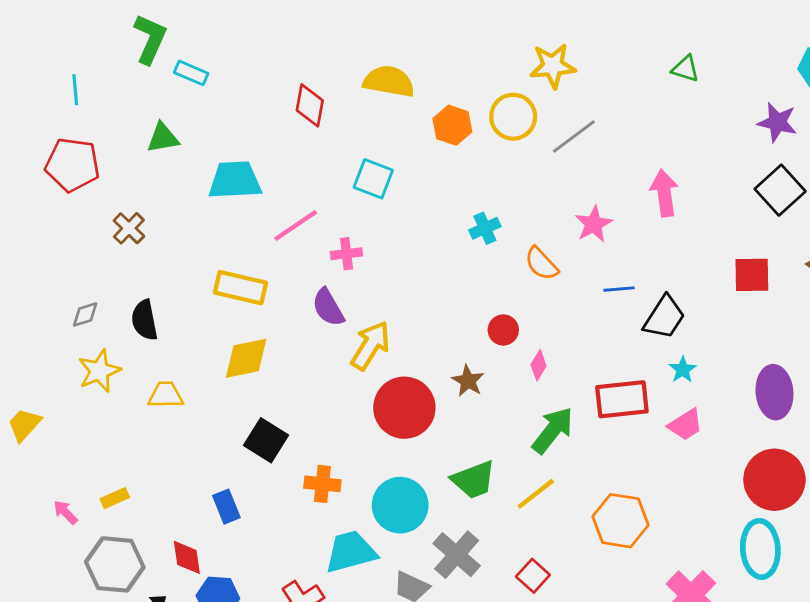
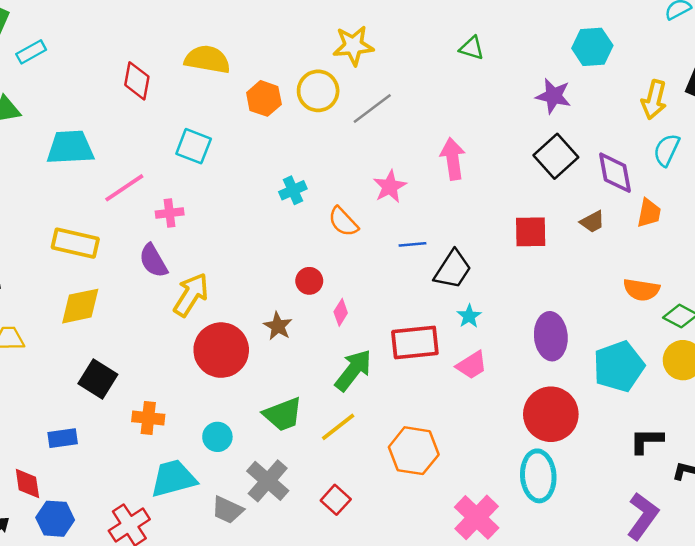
cyan rectangle: (191, 73) -> (31, 52), turned -52
cyan circle: (400, 505) -> (217, 437), size x0.6
blue rectangle: (226, 507) -> (63, 438), turned -76

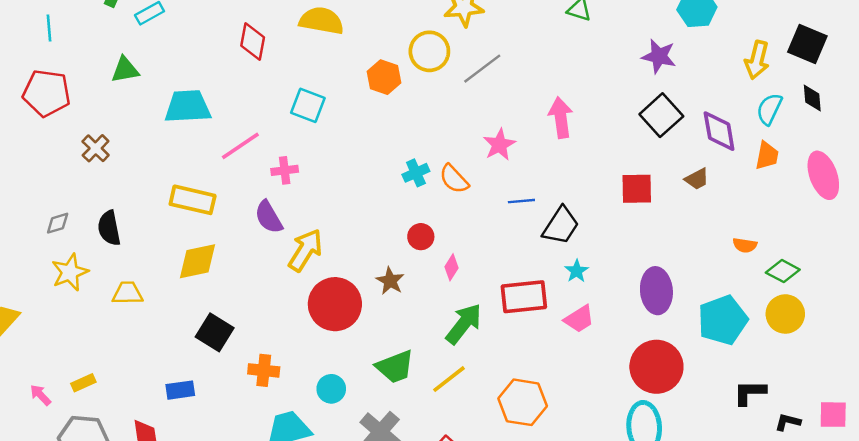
orange hexagon: (264, 98) -> (384, 77), moved
cyan cross: (293, 190) -> (416, 173), moved
orange trapezoid: (649, 213) -> (767, 156), moved
orange semicircle: (641, 290) -> (745, 245), size x0.7

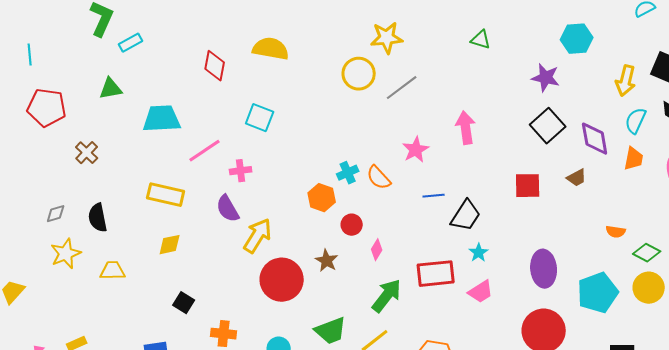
cyan line: (49, 28) -> (30, 55), moved
orange hexagon: (384, 77) -> (322, 198), moved
yellow diamond: (197, 261) -> (170, 245), size x0.7
black square: (215, 332) -> (184, 303), size x0.7

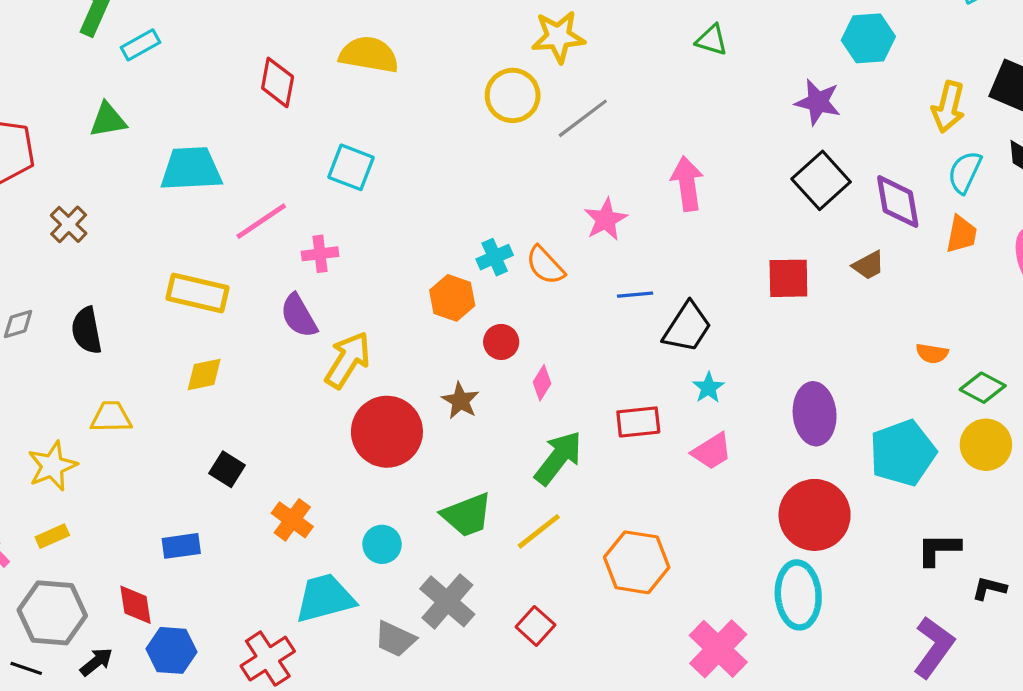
yellow star: (66, 254) -> (52, 466), moved
red rectangle: (436, 274) -> (638, 422), size x0.7
orange cross: (224, 334) -> (292, 520), turned 30

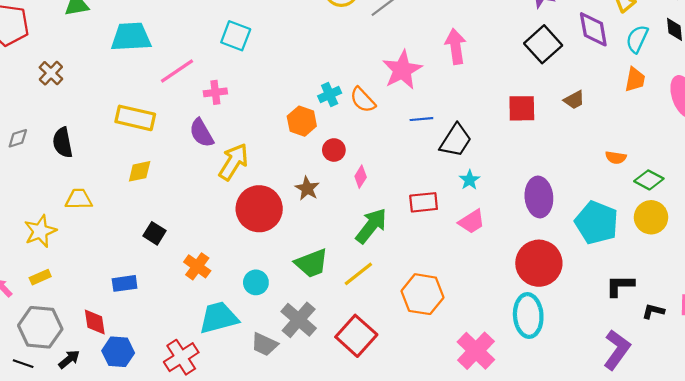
purple diamond: (898, 202) -> (593, 29), moved
pink star: (606, 220) -> (402, 70), size x1.4
cyan pentagon: (903, 453) -> (597, 223), turned -30
red square: (535, 626) -> (356, 336), size x1.6

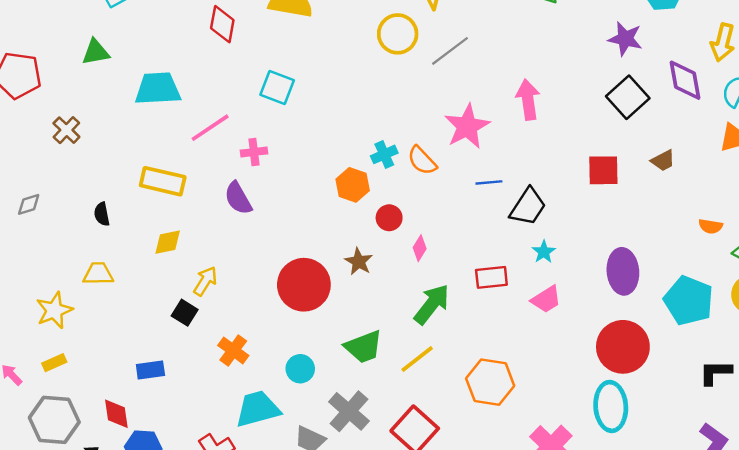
black semicircle: (63, 143) -> (102, 214), moved, size x0.7
yellow arrow: (234, 162) -> (205, 281), moved, size x0.7

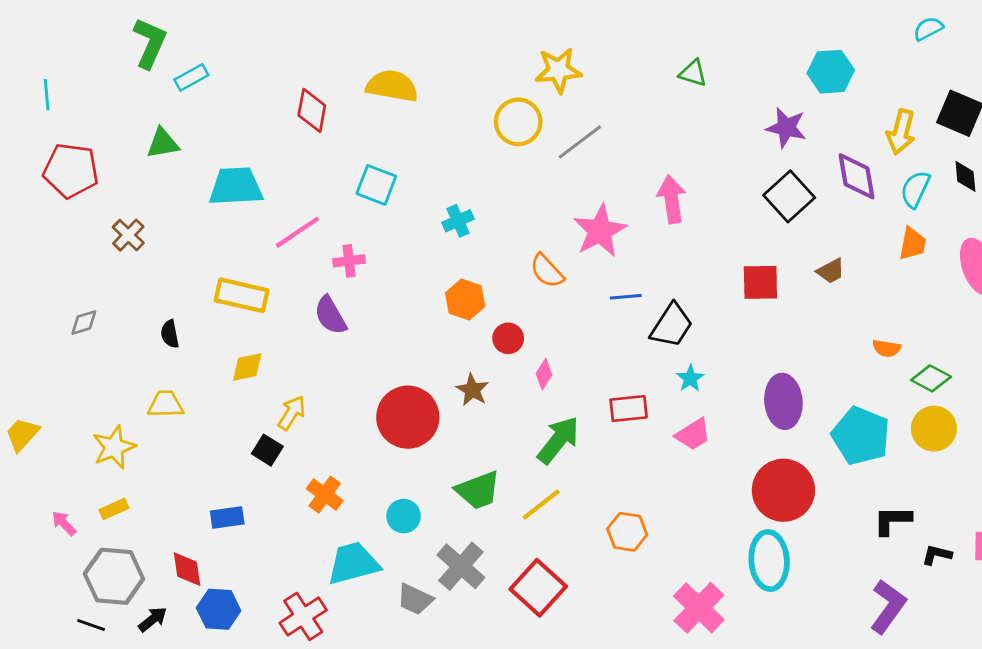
cyan cross: (384, 154) -> (458, 221), moved
orange hexagon: (490, 382) -> (627, 532), size x0.7

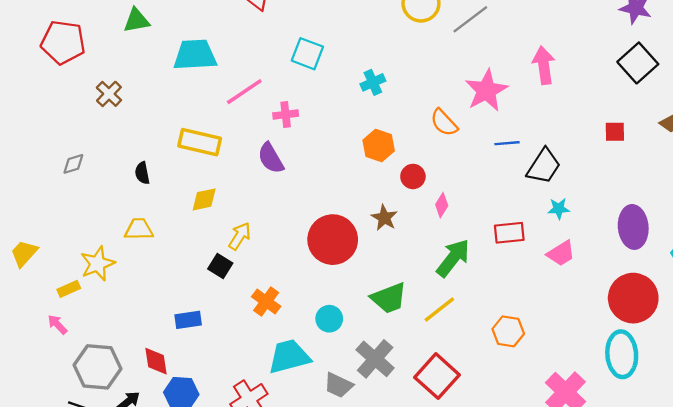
red square: (760, 282) -> (615, 132), size x0.7
cyan star: (690, 378) -> (559, 209), turned 30
yellow rectangle: (114, 509) -> (69, 289), moved

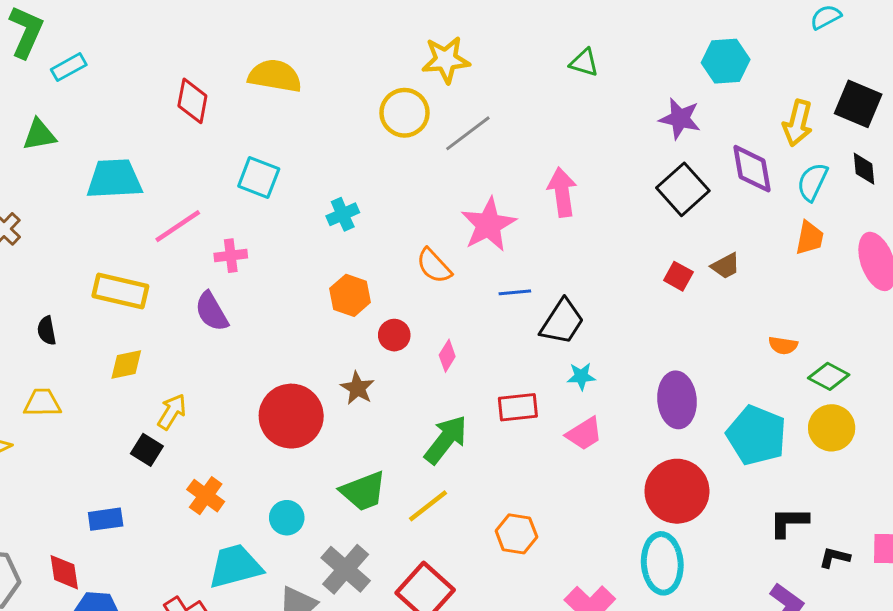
red square: (615, 132) -> (678, 276), moved, turned 30
pink diamond: (442, 205) -> (447, 356), moved

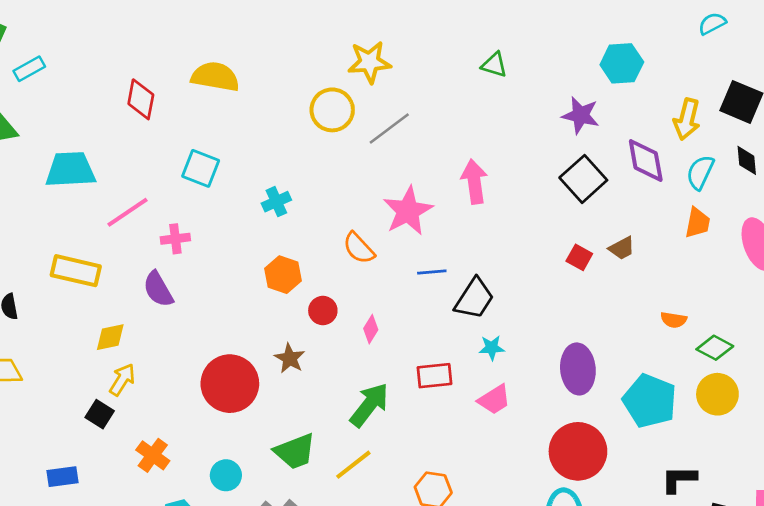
yellow diamond: (126, 365) -> (110, 337), moved

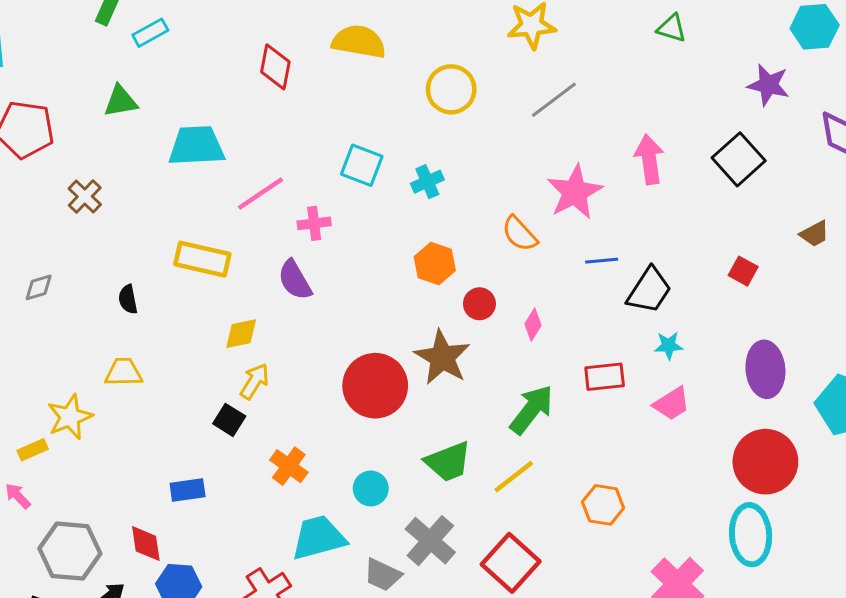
yellow circle: (332, 110) -> (451, 89), moved
cyan square: (201, 168) -> (362, 165), moved
black square: (583, 179) -> (739, 159), moved
red square: (579, 257) -> (743, 271), moved
brown star: (290, 358) -> (442, 357), size x1.6

